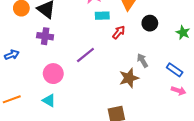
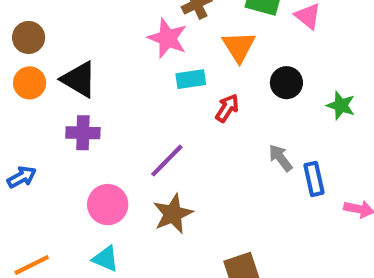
green star: (183, 33) -> (341, 105), moved
blue rectangle: (175, 70) -> (314, 179), moved, turned 49
brown star: (129, 78) -> (173, 214), moved

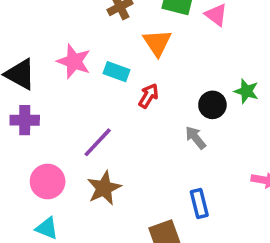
pink star: (167, 38) -> (74, 61), moved
cyan rectangle: (191, 79) -> (116, 72), turned 30
black circle: (286, 83) -> (212, 105), moved
blue rectangle: (314, 179) -> (199, 203), moved

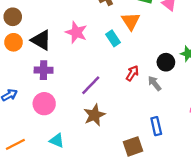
cyan rectangle: (116, 72) -> (113, 38), moved, turned 35
red arrow: (149, 96) -> (132, 73), moved
pink circle: (48, 182) -> (44, 104), moved

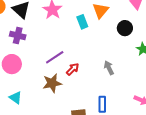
black circle: (166, 62) -> (125, 28), moved
red arrow: (132, 73) -> (73, 69), moved

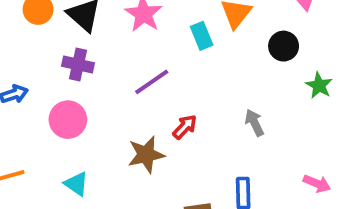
purple line: (55, 57) -> (152, 82), moved

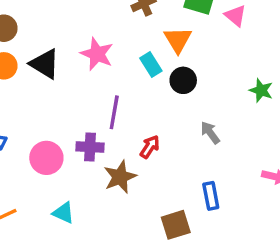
black circle: (284, 46) -> (183, 80), moved
purple cross: (78, 65) -> (90, 147), moved
purple line: (152, 82) -> (114, 112), turned -36

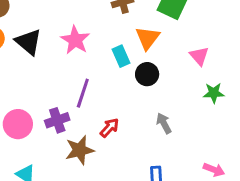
pink triangle: (235, 16) -> (199, 56), moved
green star: (261, 90) -> (214, 93), turned -30
purple cross: (90, 147) -> (57, 120), turned -30

